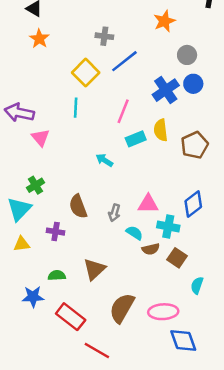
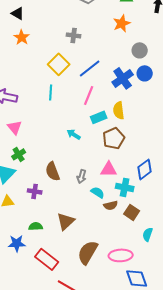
blue line: (124, 61) -> (90, 68), moved
pink triangle: (40, 138) -> (15, 127), moved
brown pentagon: (195, 145) -> (114, 138), moved

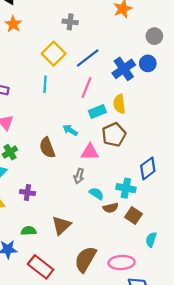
gray circle: (140, 50) -> (154, 36), moved
pink triangle: (109, 169) -> (90, 152), moved
brown semicircle: (53, 171) -> (47, 148), moved

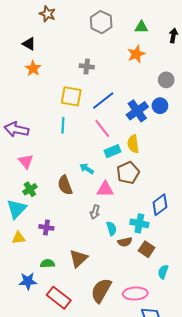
yellow square: (54, 54) -> (71, 96), turned -35
pink line: (87, 88) -> (102, 128), turned -60
cyan semicircle: (96, 194) -> (111, 228), turned 40

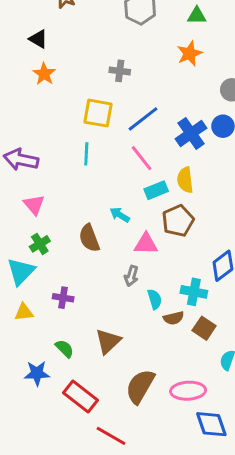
green semicircle: (47, 264) -> (65, 349), turned 48

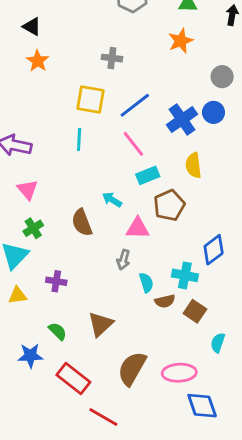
yellow semicircle: (185, 180) -> (193, 165), moved

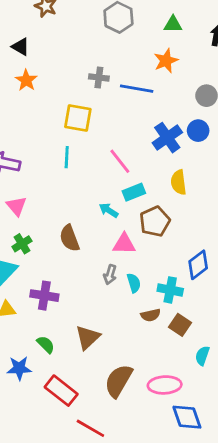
blue line: (135, 105) -> (137, 89), moved, turned 48
cyan arrow: (112, 200) -> (109, 210), moved
purple cross: (56, 281) -> (44, 296), size x1.4
cyan semicircle: (146, 283) -> (134, 283), moved

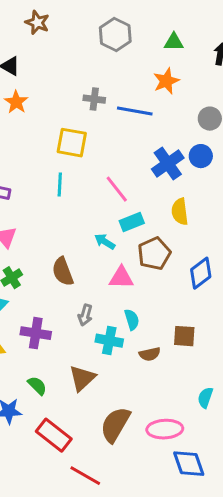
blue diamond: (198, 265) -> (201, 273), moved
gray arrow: (110, 275) -> (85, 315), moved
cyan cross: (170, 290) -> (109, 341), moved
brown square: (180, 325) -> (184, 336), moved, turned -30

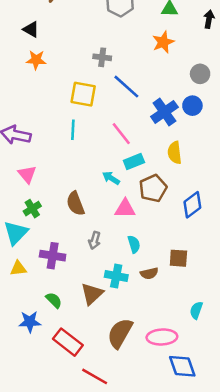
orange star: (16, 102) -> (36, 60), turned -30
blue line: (135, 111) -> (126, 87), moved, turned 32
cyan cross: (109, 341) -> (116, 276), moved

